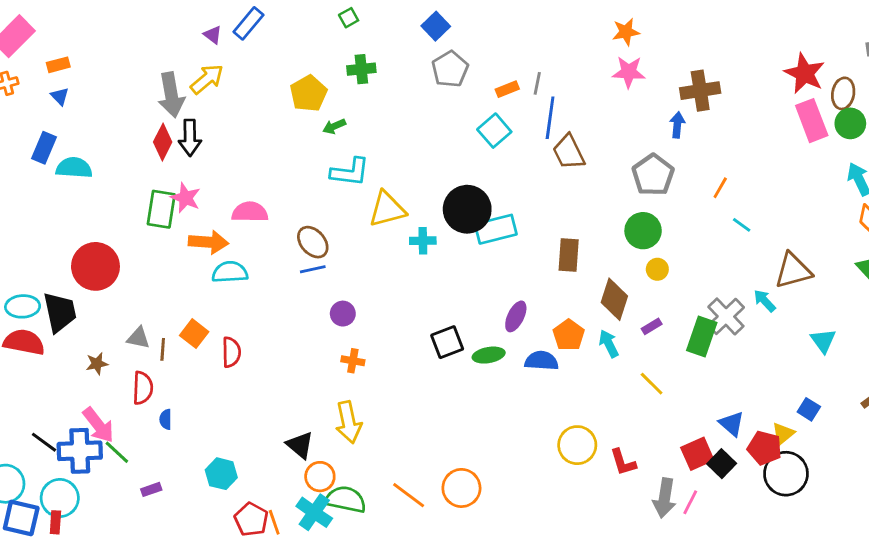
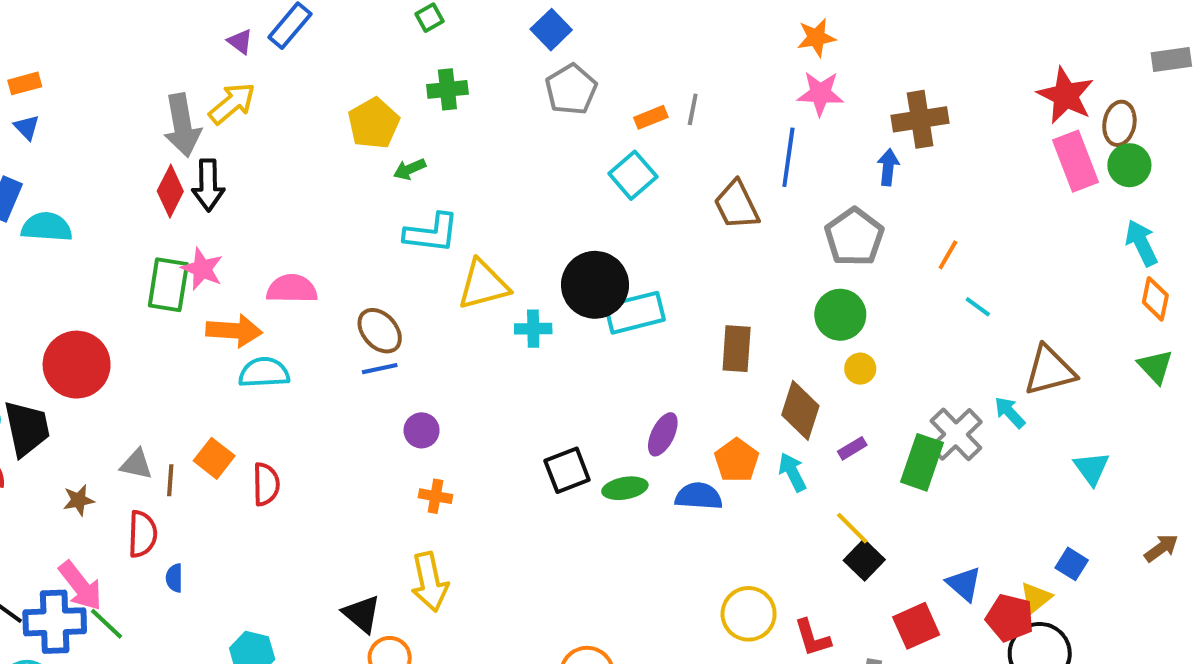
blue line: (550, 118) -> (788, 157), moved
black square: (722, 464) -> (864, 560), moved

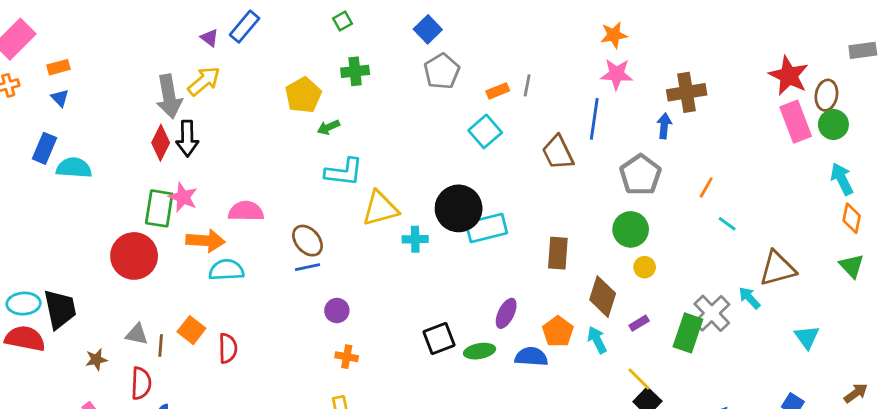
red circle: (77, 365) -> (134, 256), moved

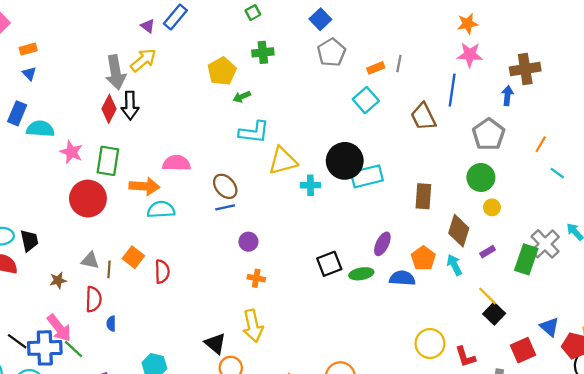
pink star: (183, 197) -> (71, 152), moved
black trapezoid: (60, 309) -> (29, 241), size x0.7

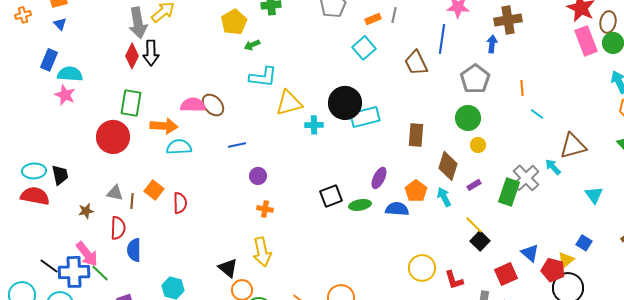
orange line: (541, 144) -> (522, 88), turned -35
pink star: (71, 152) -> (65, 95), moved
brown ellipse: (225, 186) -> (213, 105), moved
blue semicircle: (111, 324) -> (134, 250), size x1.6

